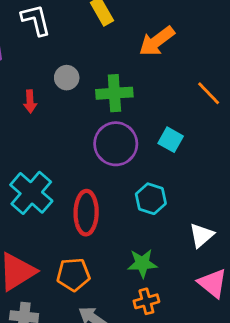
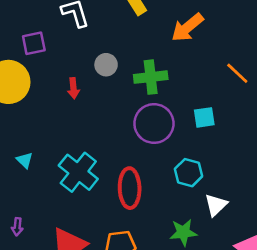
cyan square: (171, 140) -> (204, 117), turned -35
white triangle: (201, 235) -> (216, 205), moved

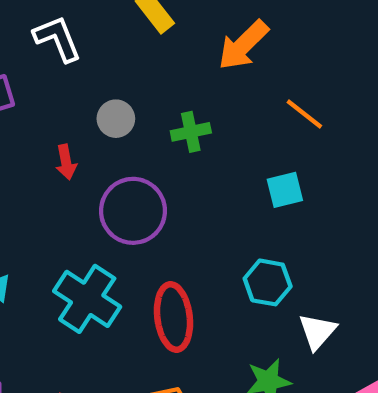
orange line: (237, 73) -> (304, 114), moved
green cross: (151, 77) -> (191, 132), size x0.7
purple circle: (154, 124) -> (133, 211), moved

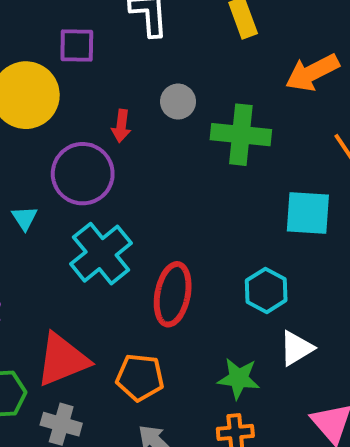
green cross: (191, 132) -> (241, 135), size x1.6
cyan square: (285, 190) -> (308, 213), size x1.4
purple circle: (133, 211) -> (83, 174), moved

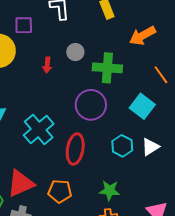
purple circle: (83, 174) -> (91, 105), moved
cyan square: (308, 213) -> (142, 106), turned 35
white triangle: (296, 348) -> (150, 147), moved

